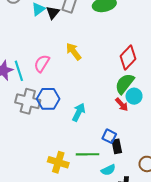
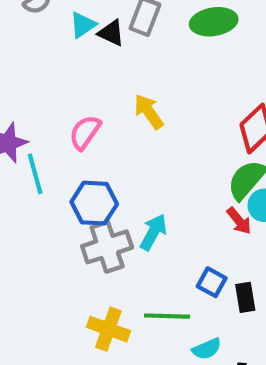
black triangle: (53, 13) -> (111, 33), turned -48
cyan line: (19, 71) -> (35, 174), moved
gray cross: (28, 101) -> (107, 247), moved, turned -35
black rectangle: (117, 146) -> (245, 297), moved

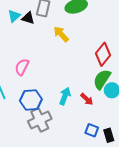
yellow arrow: (149, 112) -> (61, 34), moved
red arrow: (239, 221) -> (87, 99), moved
cyan arrow: (153, 232) -> (65, 96), moved

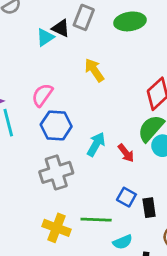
cyan triangle: (14, 16) -> (45, 37), moved
yellow arrow: (61, 34) -> (94, 70), moved
blue hexagon: (31, 100) -> (56, 126), moved

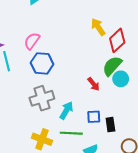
yellow arrow: (94, 70) -> (98, 27), moved
cyan arrow: (96, 144) -> (66, 110), moved
blue square: (126, 197) -> (94, 117), turned -32

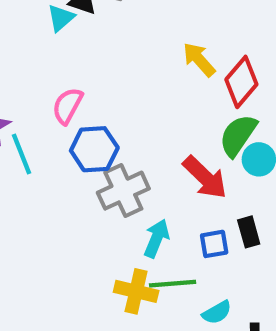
red arrow: (94, 84) -> (205, 177), size x1.6
gray cross: (42, 98) -> (123, 191), moved
black rectangle: (110, 125) -> (249, 232), moved
yellow cross: (42, 139) -> (136, 291), moved

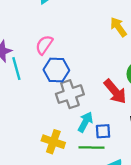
blue square: (214, 244) -> (103, 131), moved
yellow cross: (136, 291) -> (53, 142), moved

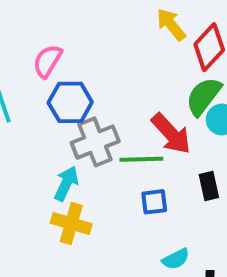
cyan arrow: (85, 122) -> (66, 183), moved
green line: (92, 148) -> (141, 159), moved

